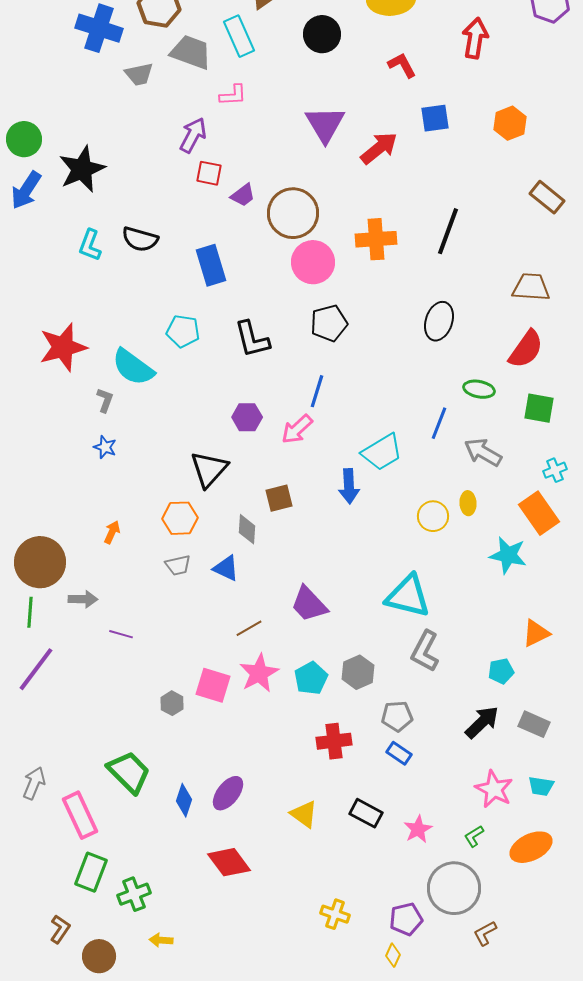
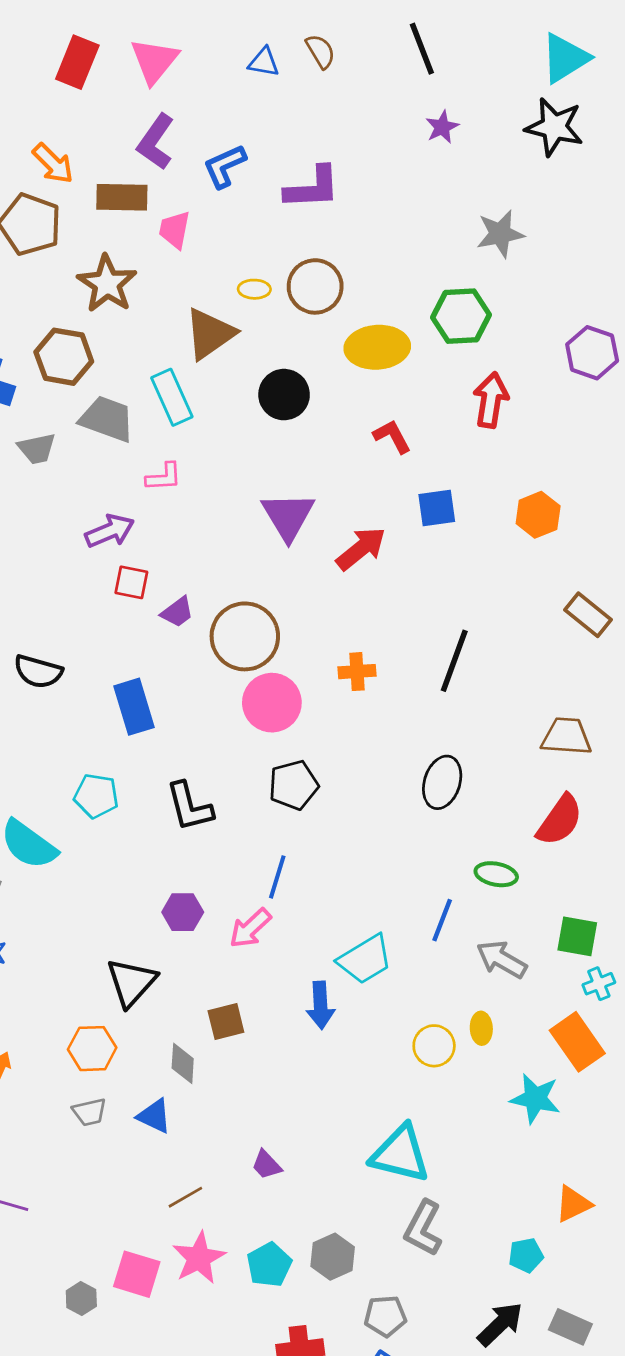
purple arrow: (193, 135) -> (110, 531), turned 39
orange cross: (376, 239) -> (357, 672), size x0.7
green square: (539, 408) -> (577, 936), moved
purple trapezoid: (309, 604) -> (266, 1165), size x0.6

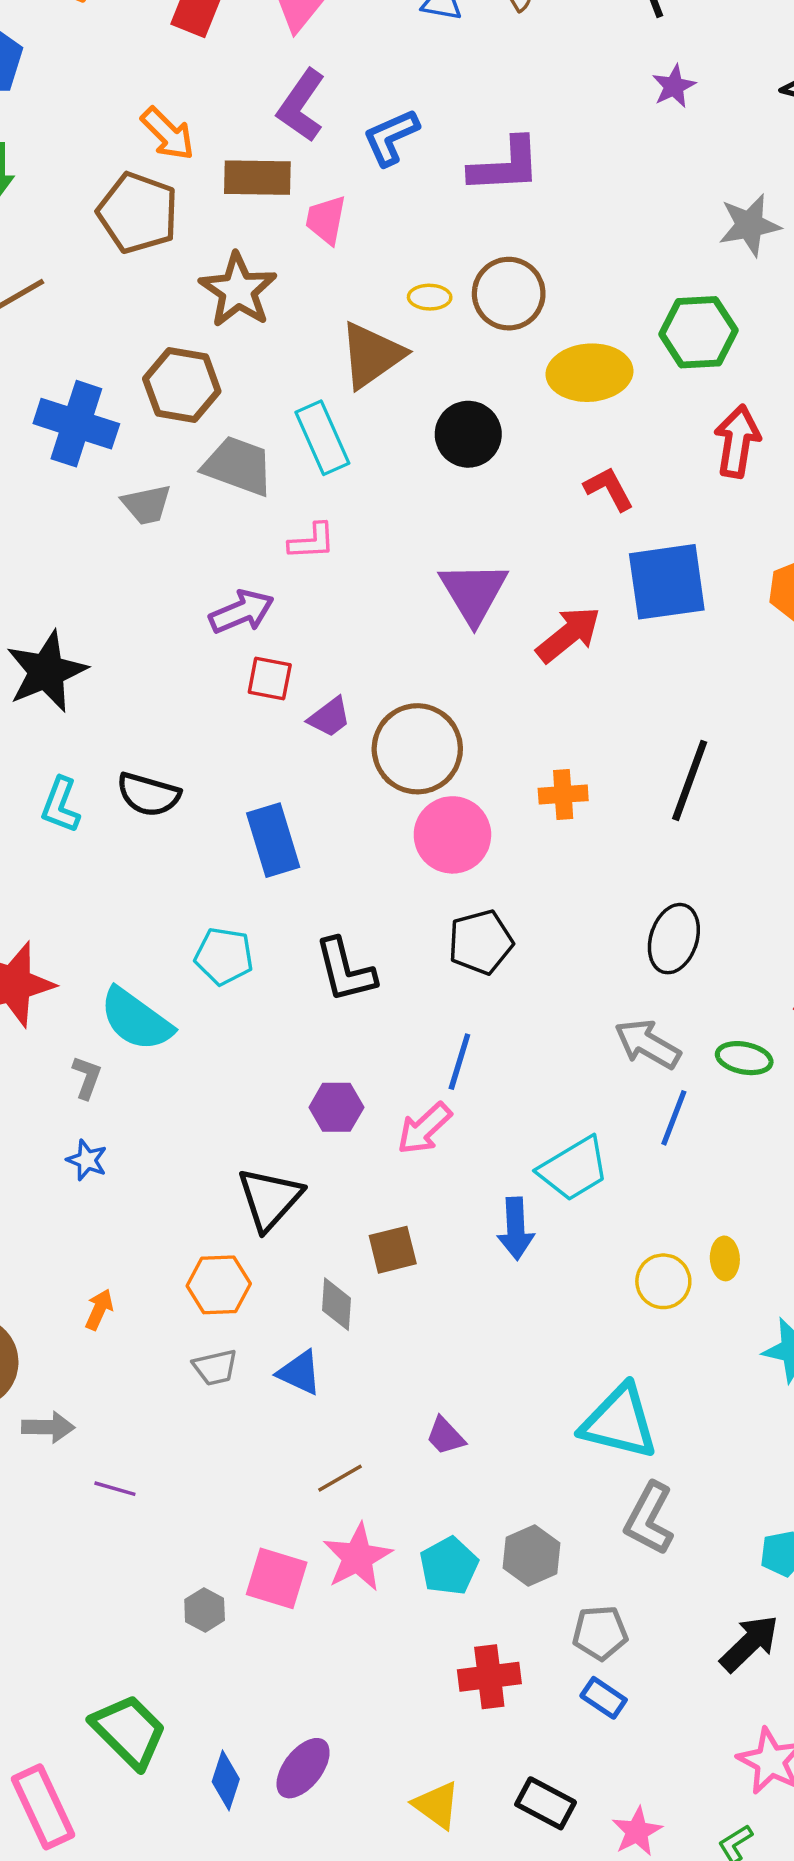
blue square: (437, 508) -> (667, 582), size x1.6
gray arrow: (502, 959) -> (648, 1044), moved

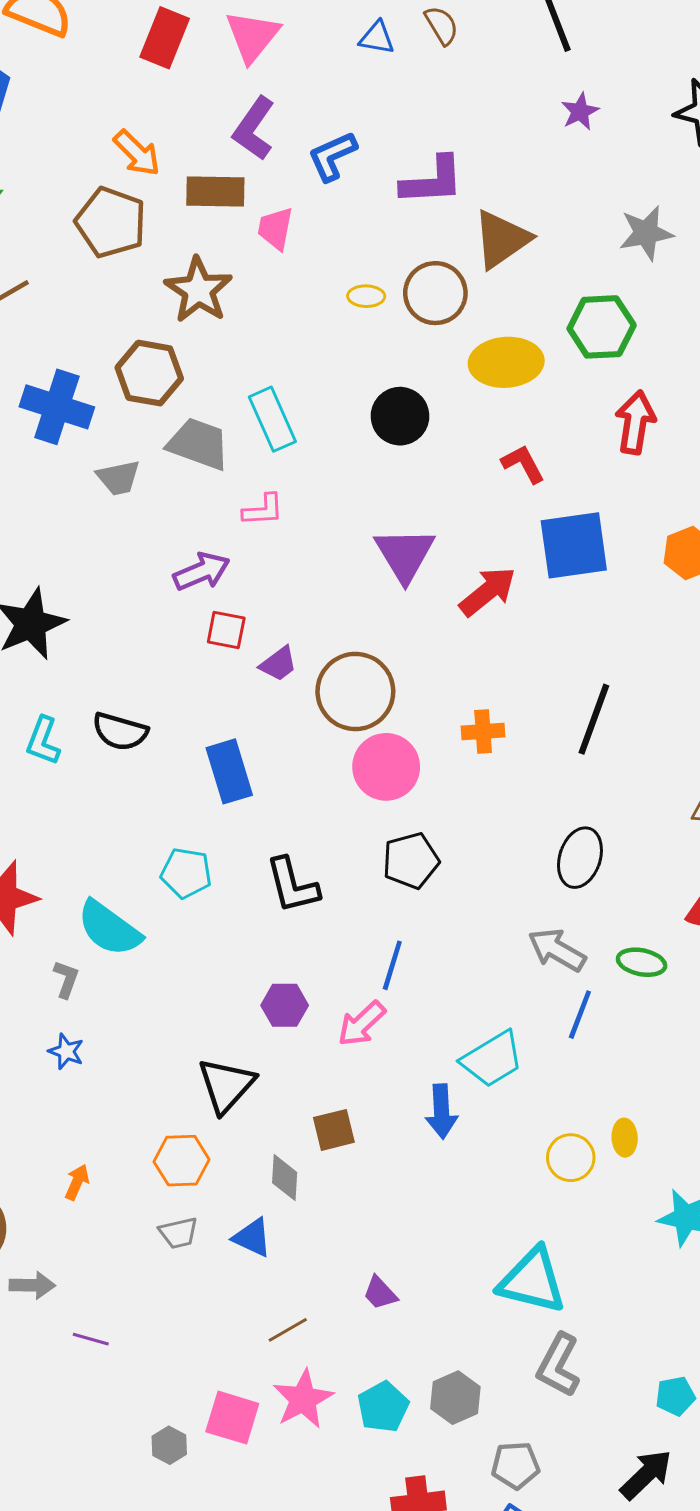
brown triangle: (372, 355) -> (502, 239), moved

